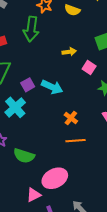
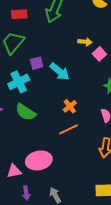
pink square: (89, 68) -> (99, 54), moved
orange line: (76, 141) -> (69, 129), turned -36
green semicircle: (24, 156) -> (26, 112), moved

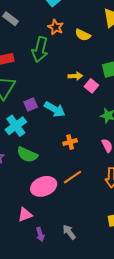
orange cross: (70, 106) -> (70, 142), turned 32
orange line: (69, 129) -> (73, 177), moved
pink ellipse: (39, 160) -> (44, 186), moved

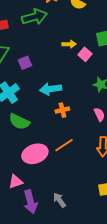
green arrow: (40, 49) -> (34, 17), turned -120
purple square: (31, 105) -> (25, 63), moved
cyan arrow: (55, 109) -> (51, 89), moved, turned 140
purple arrow: (40, 234) -> (30, 202), size x1.6

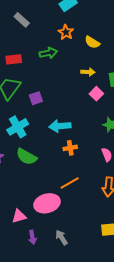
green arrow: (34, 17) -> (48, 53), size x0.7
yellow arrow: (69, 44) -> (88, 72), moved
pink ellipse: (35, 154) -> (47, 203), moved
purple arrow: (30, 202) -> (32, 237), size x0.6

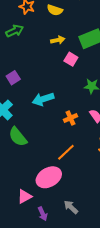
orange cross: (70, 148) -> (70, 118), moved
green semicircle: (26, 157) -> (18, 137), turned 35

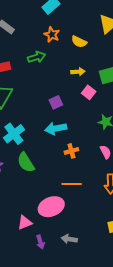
purple square: (13, 78) -> (56, 102), moved
orange cross: (70, 118) -> (71, 151), moved
orange line: (66, 152) -> (72, 184), turned 36
gray arrow: (71, 207) -> (69, 239), turned -42

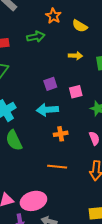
pink square: (89, 92) -> (76, 92), moved, turned 32
pink ellipse: (51, 207) -> (33, 201), moved

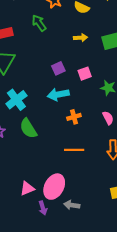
green arrow: (36, 37) -> (39, 23), turned -108
pink ellipse: (33, 201) -> (54, 187), turned -40

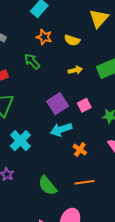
purple square: (58, 68) -> (58, 104), size x1.5
orange cross: (74, 117) -> (80, 150), turned -32
green semicircle: (28, 128) -> (48, 186), moved

